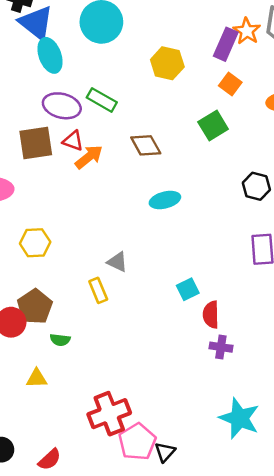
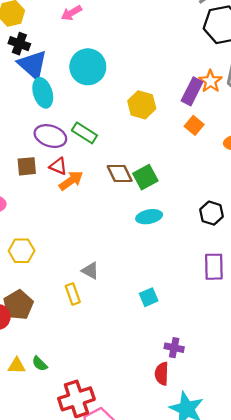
green square: (213, 125) -> (145, 177), moved
brown square: (36, 143) -> (27, 166), size x0.7
cyan ellipse: (165, 200) -> (149, 217), moved
red semicircle: (211, 315) -> (162, 374), moved
green semicircle: (60, 340) -> (40, 364), moved, turned 35

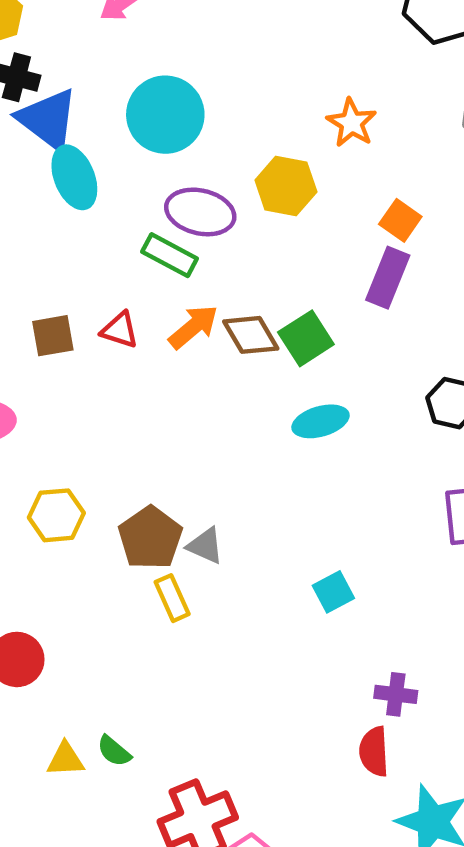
orange star: (211, 81) -> (352, 123), moved
purple rectangle: (192, 91) -> (388, 278), moved
purple ellipse: (50, 136) -> (200, 212), moved
orange arrow: (71, 181) -> (193, 327), moved
brown pentagon: (18, 305) -> (150, 538), moved

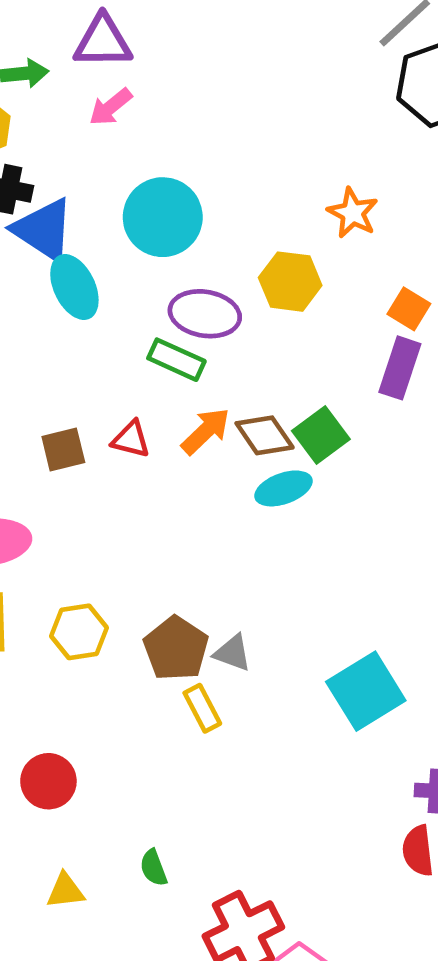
cyan ellipse: (320, 421) -> (283, 488), moved
cyan square: (333, 592) -> (366, 691), size x1.8
green semicircle: (114, 751) -> (153, 868), turned 33
yellow triangle: (65, 759) -> (65, 891), moved

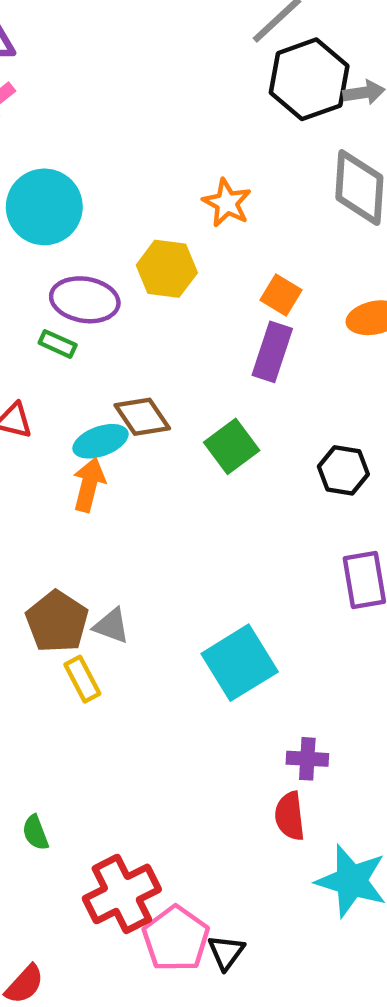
green rectangle: (176, 360) -> (58, 344), size x0.7
orange arrow: (206, 431) -> (89, 485), moved, turned -32
green square: (321, 435) -> (232, 446), moved
cyan ellipse: (283, 488) -> (100, 441), moved

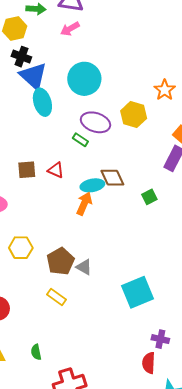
green square: (232, 446) -> (149, 197), size x0.7
yellow rectangle: (82, 679) -> (56, 297), moved, turned -36

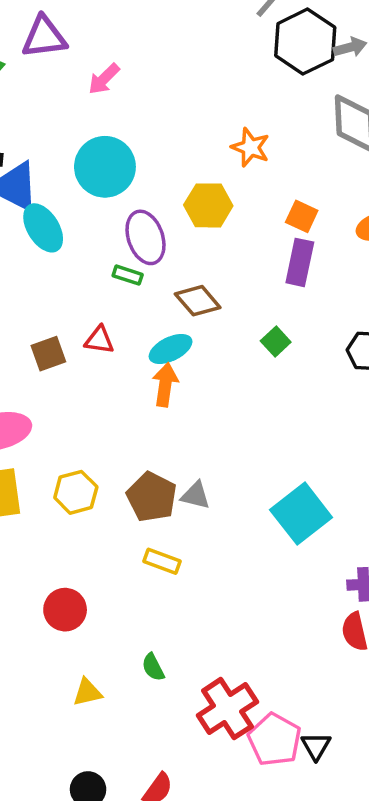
pink arrow: (70, 29) -> (104, 79), moved
purple ellipse: (95, 122) -> (145, 237), turned 68
brown diamond: (112, 178) -> (198, 301), moved

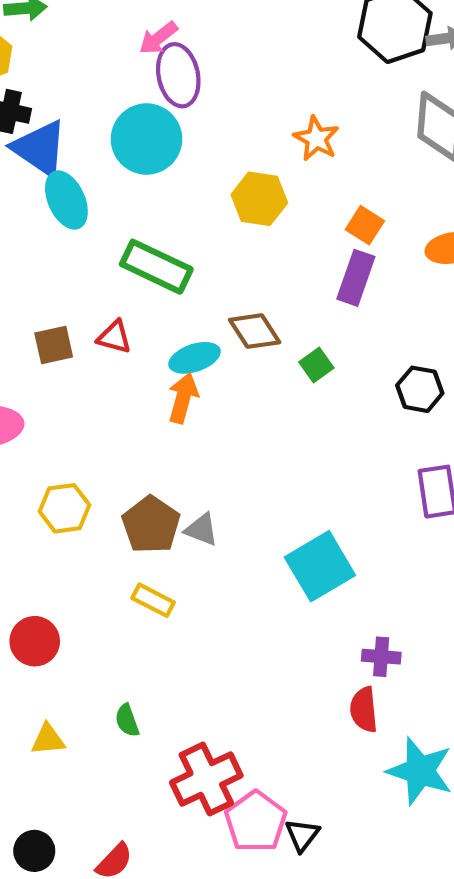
purple ellipse: (145, 237) -> (178, 75), moved
green rectangle: (128, 275) -> (156, 267), size x2.0
brown diamond: (198, 301) -> (255, 331), moved

